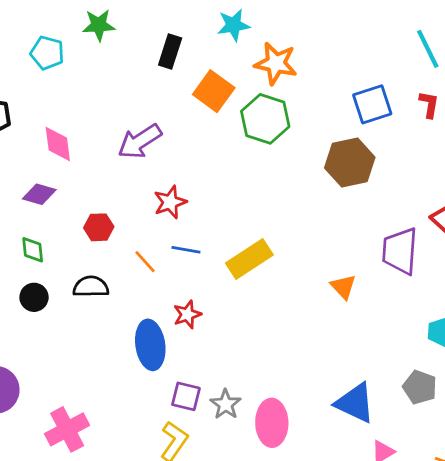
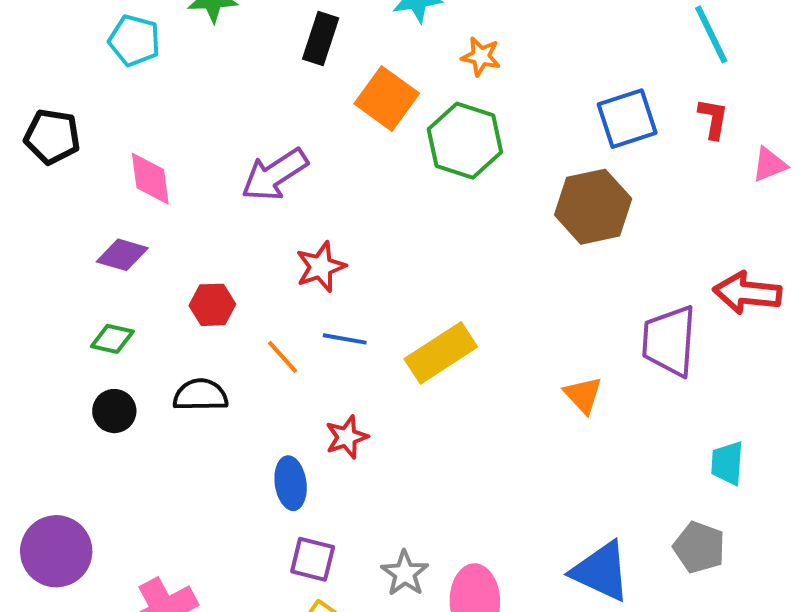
orange star: (276, 63) -> (481, 56), size x0.6
green diamond: (33, 250) -> (112, 339), turned -72
blue ellipse: (150, 345) -> (291, 483), size x0.7
purple square: (186, 396) -> (313, 559), moved

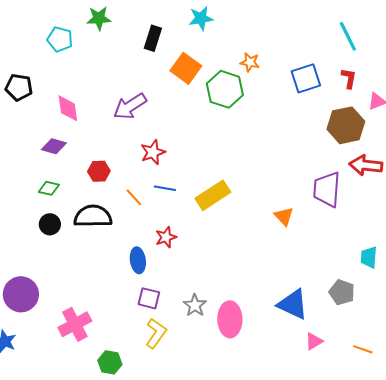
orange star: (481, 56) -> (250, 62), moved
brown hexagon: (593, 207) -> (346, 125), moved
black semicircle: (200, 395) -> (93, 216), size x1.4
cyan trapezoid: (727, 463) -> (369, 257), moved

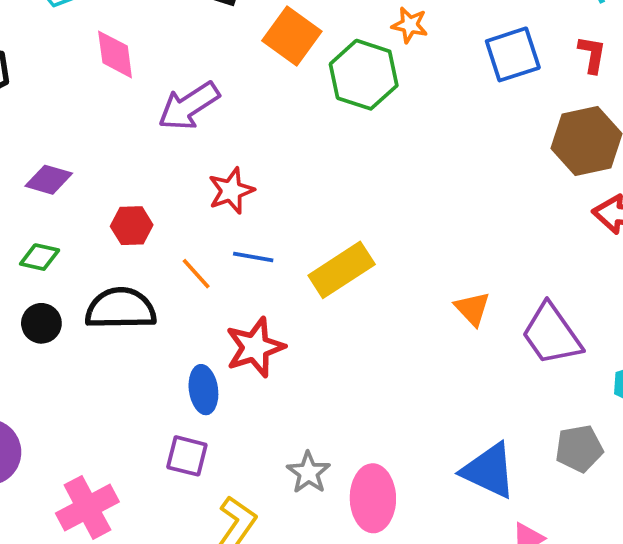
pink diamond: (68, 108) -> (115, 54), moved
purple trapezoid: (327, 189) -> (552, 334), moved, turned -39
red star: (166, 237) -> (255, 347), size x1.5
gray pentagon: (342, 292) -> (579, 449), turned -30
purple square: (149, 298) -> (187, 456), moved

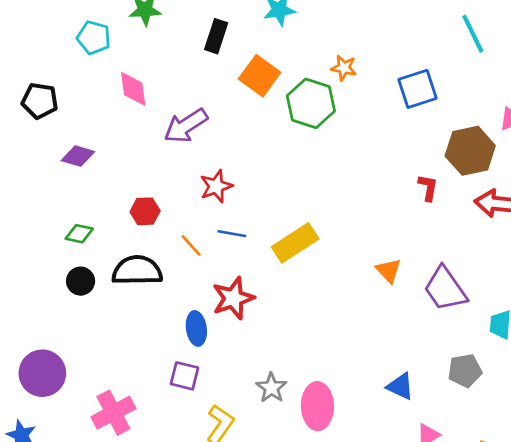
red L-shape: (592, 54) -> (428, 188), moved
purple diamond: (49, 180) -> (78, 156), moved
blue triangle: (489, 471) -> (400, 386), size x0.7

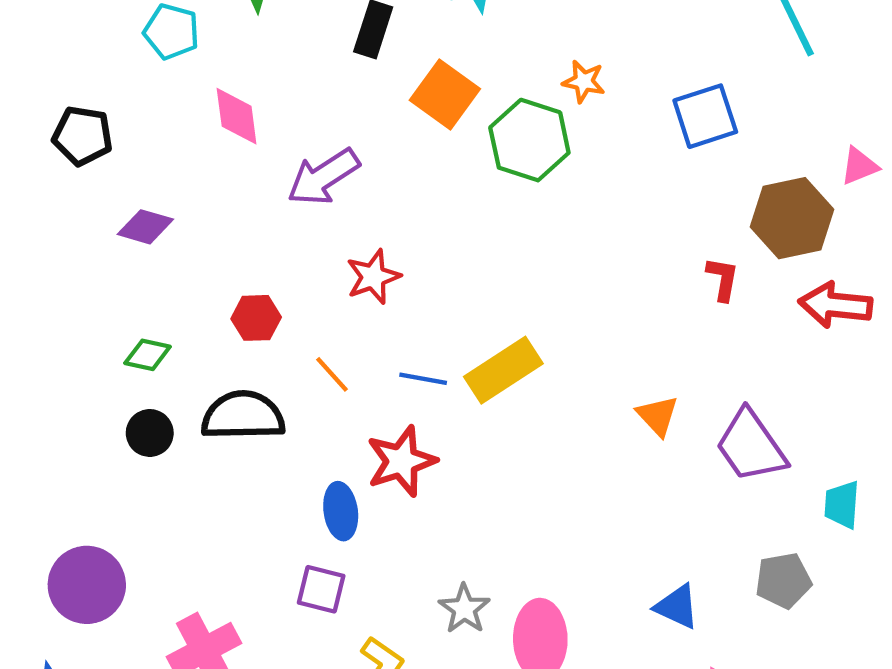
blue line: (232, 234) -> (423, 379), moved

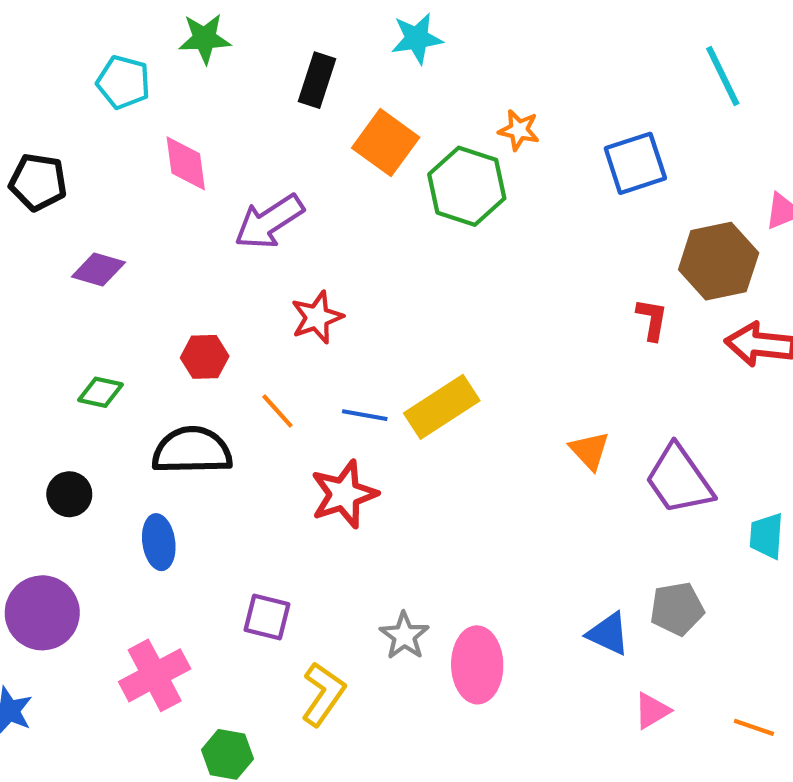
black circle: (150, 433) -> (69, 494), moved
blue ellipse: (341, 511) -> (159, 542), moved
gray pentagon: (783, 581) -> (677, 609), moved

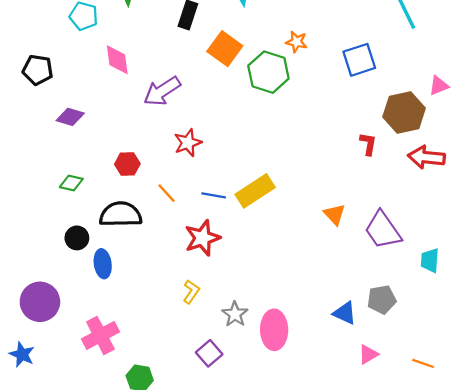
black circle: (69, 494) -> (77, 238), moved
purple square: (267, 617) -> (209, 353), moved, turned 35
yellow L-shape: (323, 694) -> (191, 292), moved, size x0.7

